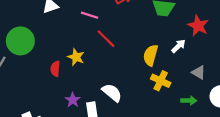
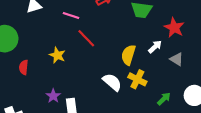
red semicircle: (55, 69) -> (24, 67), moved
gray triangle: (199, 72) -> (177, 59), moved
white semicircle: (112, 93) -> (112, 82), moved
green arrow: (189, 101) -> (164, 99), turned -48

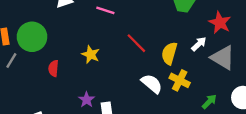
red line: (86, 38) -> (136, 43), moved
gray triangle: (177, 59) -> (223, 58), size x1.6

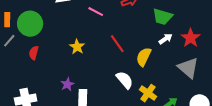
white arrow: (199, 44) -> (166, 39), moved
red semicircle: (53, 68) -> (34, 53), moved
yellow cross: (180, 80) -> (148, 93), moved

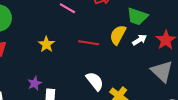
red line: (117, 44) -> (89, 43), turned -48
yellow semicircle: (144, 57) -> (118, 35), moved

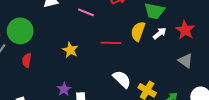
gray triangle: (162, 71) -> (186, 61), size x0.7

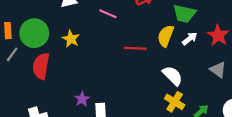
yellow star: (70, 50) -> (71, 39), moved
red semicircle: (27, 60) -> (41, 66), size x1.6
white semicircle: (122, 79) -> (173, 76), moved

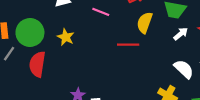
yellow semicircle: (166, 36) -> (145, 23), moved
white semicircle: (173, 76) -> (184, 69), moved

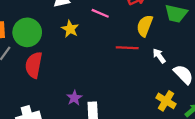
white arrow: (181, 34) -> (159, 56), moved, turned -88
yellow star: (66, 37) -> (70, 29), moved

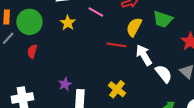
white arrow: (159, 56) -> (144, 55), size x1.5
red semicircle: (34, 65) -> (32, 51), size x0.6
yellow cross: (166, 101) -> (117, 89), moved

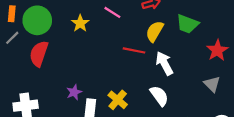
red semicircle: (32, 51) -> (39, 54), size x1.6
white semicircle: (164, 74) -> (159, 96), moved
yellow cross: (117, 89) -> (118, 100), moved

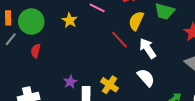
red line: (134, 50) -> (120, 40), turned 42
red semicircle: (39, 54) -> (36, 51), size x0.6

